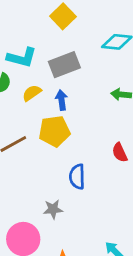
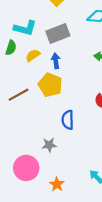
yellow pentagon: (54, 131) -> (50, 85), turned 30

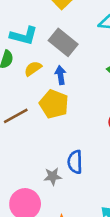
gray rectangle: (58, 34) -> (63, 42), turned 60
blue semicircle: (68, 120) -> (75, 162), moved

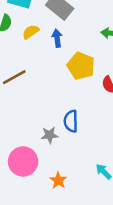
yellow pentagon: (54, 104) -> (81, 66), moved

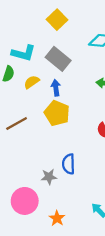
yellow pentagon: (81, 66) -> (57, 113), moved

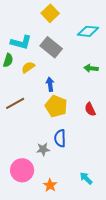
blue arrow: (56, 88) -> (50, 84), moved
yellow pentagon: (57, 113) -> (56, 106), moved

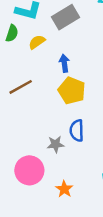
gray rectangle: (51, 47) -> (66, 17), turned -70

